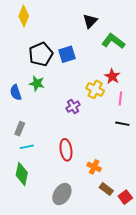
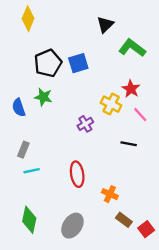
pink line: (120, 99) -> (140, 115), turned -48
black line: (122, 124) -> (129, 144), moved
green diamond: (22, 174) -> (29, 220), moved

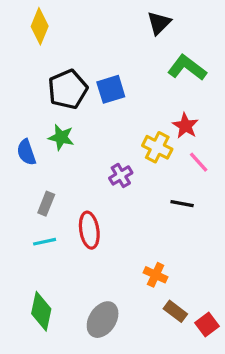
black triangle: (105, 25) -> (159, 23), moved
gray rectangle: (23, 150) -> (46, 204), moved
red ellipse: (77, 174) -> (89, 230), moved

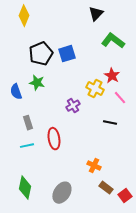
gray rectangle: (46, 204) -> (28, 123), turned -40

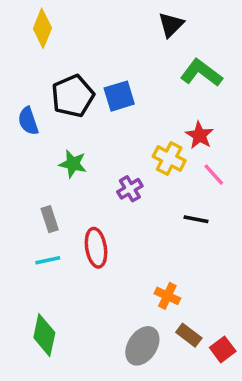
green star: (37, 83) -> (73, 164), moved
blue semicircle: (16, 92) -> (28, 121), moved
gray ellipse: (62, 193) -> (142, 346), moved

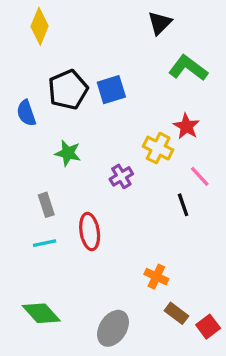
pink line: (214, 175) -> (200, 176), moved
black line: (196, 219) -> (183, 205), turned 60
green diamond: (44, 335) -> (41, 313), turned -54
gray ellipse: (142, 346) -> (113, 328), moved

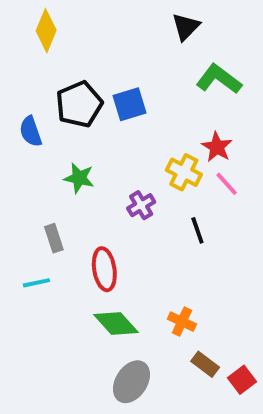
pink line: (200, 176) -> (227, 184), moved
black line: (183, 205) -> (197, 230), moved
cyan line: (45, 243) -> (36, 283), moved
green diamond: (41, 313) -> (116, 324), moved

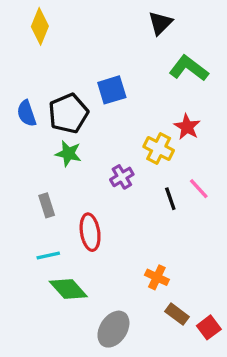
black pentagon: (79, 104) -> (68, 113), moved
pink line: (227, 184) -> (199, 189), moved
cyan line: (36, 283) -> (48, 256), moved
green diamond: (116, 324) -> (68, 289), moved

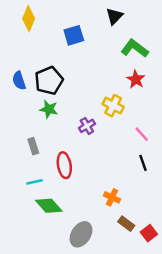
blue square: (112, 90) -> (74, 35), moved
red star: (187, 127) -> (136, 79), moved
black line: (170, 199) -> (143, 163), moved

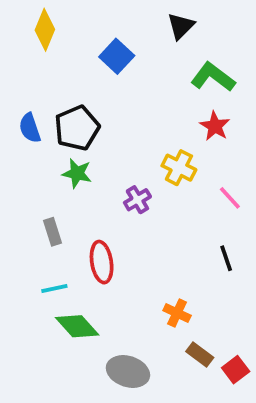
blue square: (74, 35) -> (117, 56), turned -30
pink line: (142, 134) -> (230, 198), moved
gray ellipse: (81, 234) -> (128, 371), turned 75

